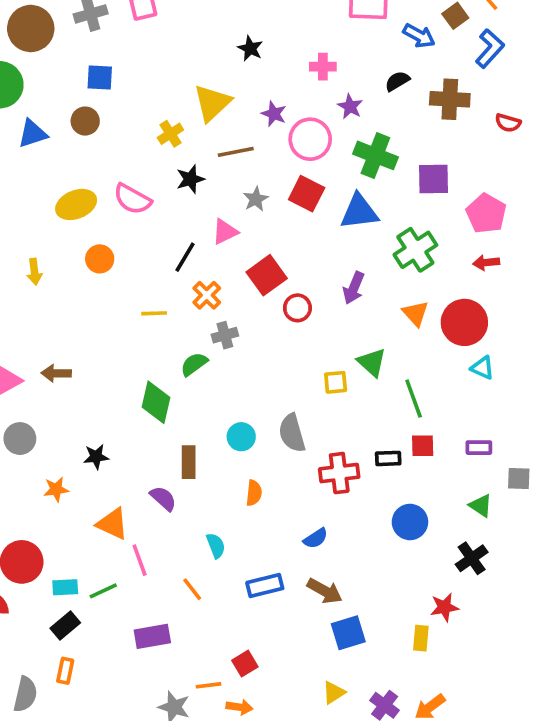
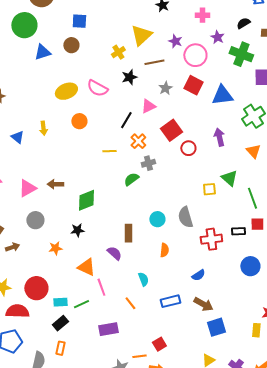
green cross: (375, 155) -> (241, 54), moved
purple arrow: (354, 288) -> (219, 137), turned 144
green diamond: (156, 402) -> (86, 200), moved, turned 55

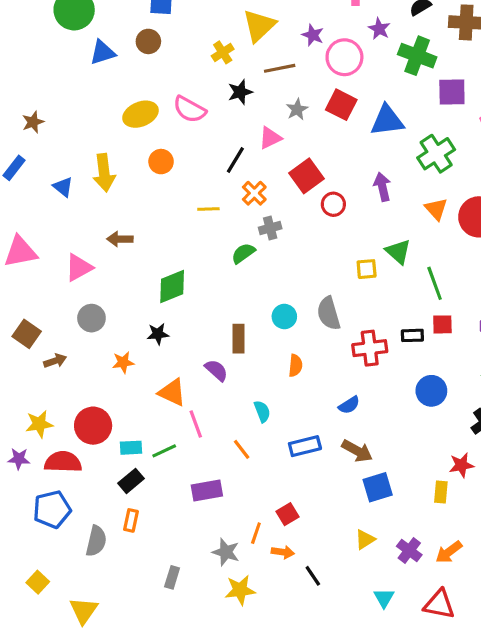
yellow arrow: (43, 128) -> (104, 173), size x1.6
brown arrow: (55, 184) -> (120, 239), moved
orange line: (139, 356) -> (256, 533), turned -64

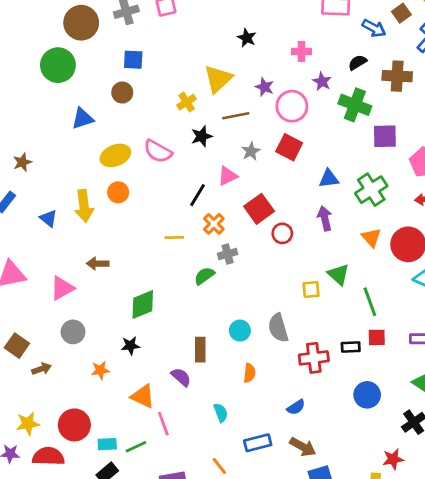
blue triangle: (103, 52) -> (83, 118), moved
blue triangle: (387, 120) -> (329, 179), moved, size x0.7
orange circle: (161, 162) -> (118, 192), moved
orange line: (242, 449) -> (219, 466), moved

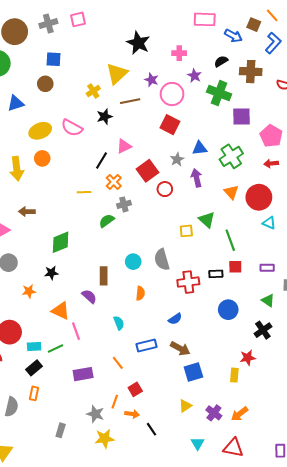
brown square: (401, 13) -> (254, 25), turned -32
black star: (247, 38) -> (138, 43), size x1.6
gray star: (251, 151) -> (177, 159), moved

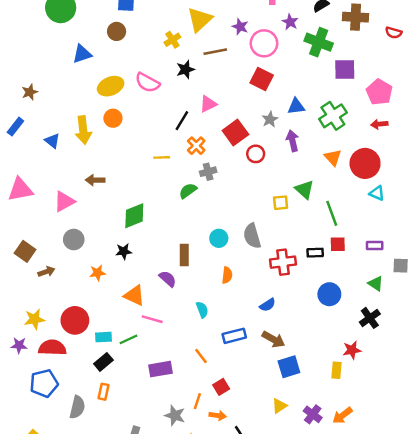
pink line: (76, 331) -> (152, 319), turned -54

